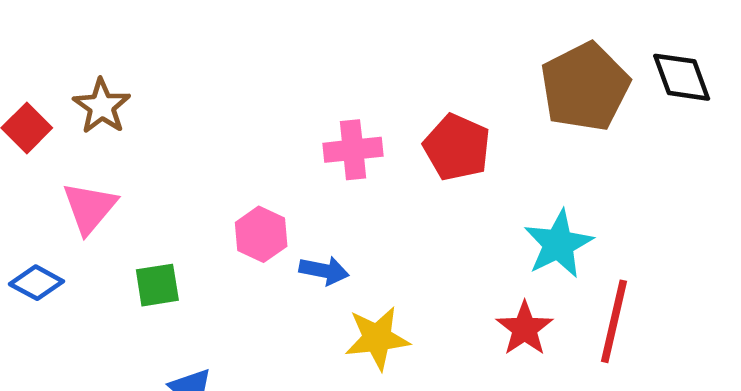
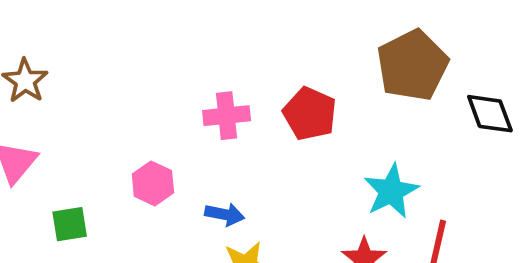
black diamond: (682, 77) -> (490, 114), moved
blue arrow: (324, 271) -> (225, 214), moved

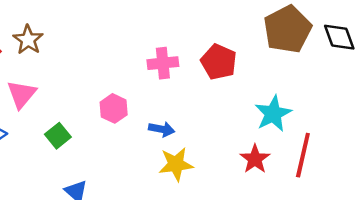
black diamond: (490, 114) -> (339, 37), moved
green square: (70, 224) -> (58, 136), turned -30

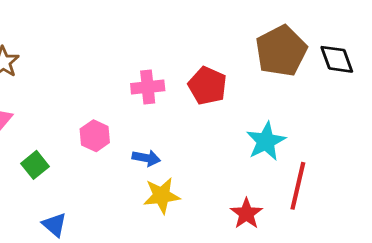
red star: (255, 159) -> (246, 214), moved

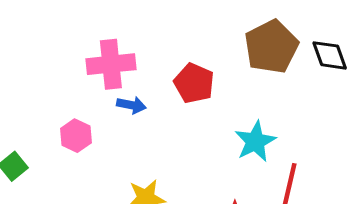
pink cross: (148, 87) -> (111, 64), moved, size x1.4
blue arrow: (146, 158) -> (131, 105), moved

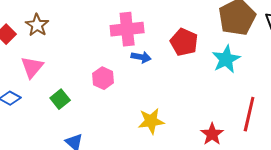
cyan star: (255, 141) -> (226, 59), moved

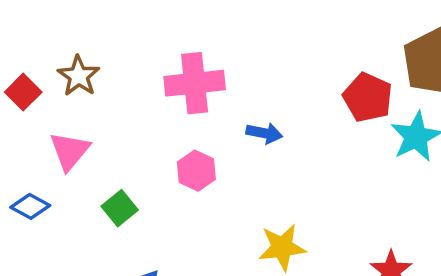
pink cross: (127, 29) -> (195, 83), moved
red pentagon: (184, 42) -> (368, 97), moved

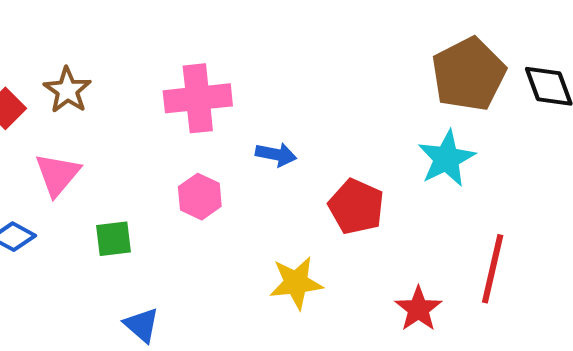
red pentagon: (368, 97) -> (356, 207), moved
green square: (120, 208) -> (114, 239), turned 32

